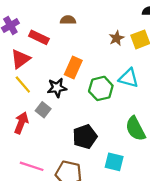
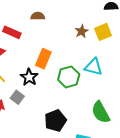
black star: (57, 88) -> (29, 77), turned -30

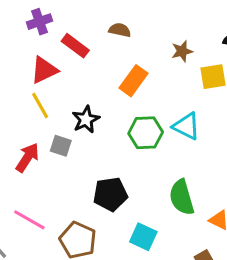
brown star: (82, 31) -> (182, 51), moved
orange rectangle: (43, 59) -> (133, 81), moved
gray square: (17, 97) -> (61, 146), turned -32

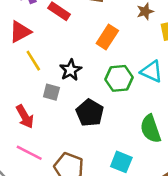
red triangle: (44, 70) -> (20, 32), moved
red arrow: (27, 158) -> (25, 117), moved, turned 120
black pentagon: (110, 194) -> (90, 113), moved, turned -30

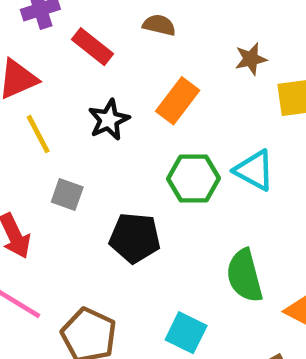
black star: (71, 70) -> (109, 120), moved
black pentagon: (90, 113) -> (135, 238), turned -30

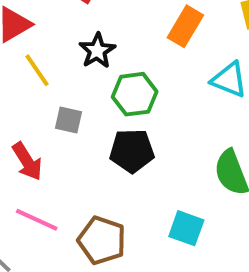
orange rectangle: (178, 101) -> (185, 26), moved
green hexagon: (193, 178) -> (135, 94), moved

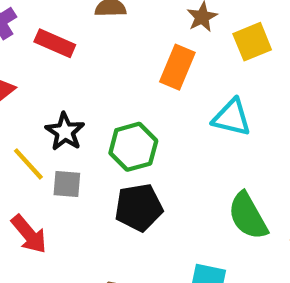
black star: (97, 51) -> (65, 132), moved
yellow line: (37, 70) -> (28, 164), moved

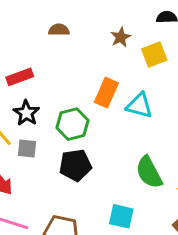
red rectangle: (55, 43) -> (20, 77), moved, turned -45
orange rectangle: (177, 67) -> (106, 93), moved

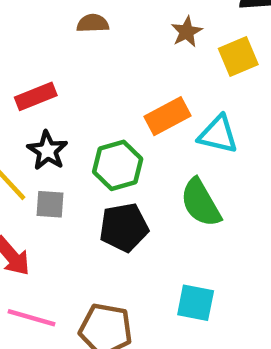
orange rectangle: (106, 93) -> (168, 116), turned 40
green semicircle: (149, 172) -> (201, 203), moved

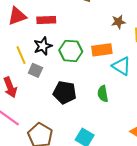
brown star: (187, 32) -> (118, 22), moved
green hexagon: (118, 165) -> (71, 51), moved
green semicircle: (201, 203) -> (103, 94), size x0.7

